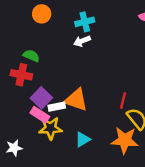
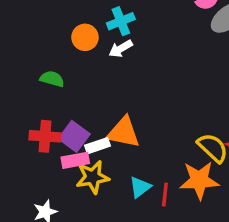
orange circle: (42, 14) -> (85, 37), moved
red cross: (21, 75) -> (45, 136), moved
red line: (123, 101) -> (165, 194), moved
pink rectangle: (40, 115) -> (75, 160), turned -36

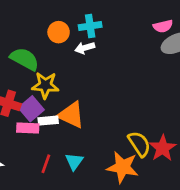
green semicircle: (52, 79) -> (25, 59), size x1.5
yellow star: (93, 177) -> (45, 85), moved
cyan triangle: (140, 187) -> (74, 161), turned -30
red line: (165, 194) -> (46, 164), moved

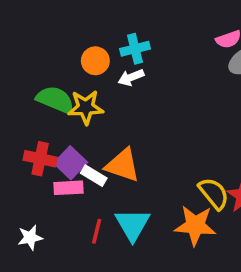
yellow star: (45, 85) -> (86, 107), moved
white rectangle: (48, 121) -> (94, 176), turned 42
cyan triangle: (74, 161) -> (133, 225), size x1.5

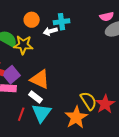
cyan cross: (135, 49) -> (62, 22), moved
white rectangle: (94, 176) -> (36, 97), moved
orange star: (195, 225) -> (76, 117), turned 30

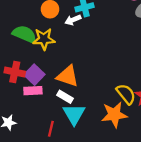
red line: (21, 114) -> (51, 129), moved
orange star: (76, 117) -> (114, 115), turned 30

